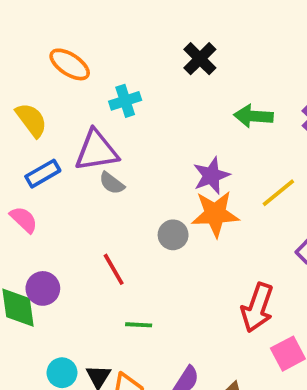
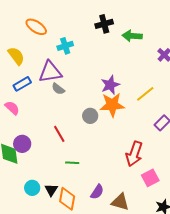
black cross: (200, 59) -> (104, 24), turned 30
green arrow: (253, 116) -> (132, 36), moved

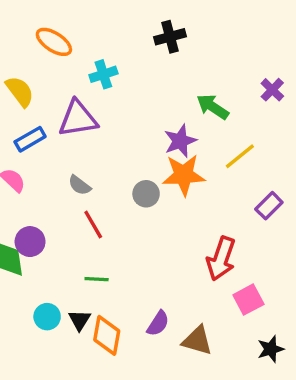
green arrow: (132, 36) -> (213, 107), moved, turned 30
gray semicircle: (58, 89) -> (80, 185), moved
green line: (72, 163) -> (97, 279), moved

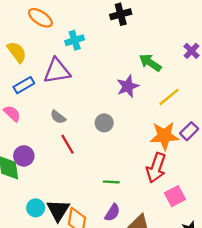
orange star: (184, 175) -> (164, 136), moved
green line: (97, 279) -> (111, 182), moved
black triangle: (80, 320) -> (58, 210), size x1.5

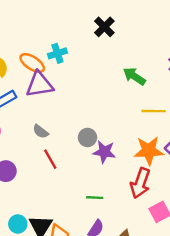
black cross: (121, 14) -> (104, 27), turned -30
orange ellipse: (40, 18) -> (32, 63), moved
purple star: (128, 86) -> (104, 152), moved, turned 30
yellow line: (169, 97) -> (154, 111), turned 40

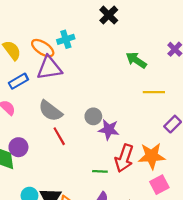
gray semicircle: (41, 131) -> (50, 111), size x1.6
orange star: (149, 151) -> (152, 156), moved
red arrow: (140, 183) -> (124, 158), moved

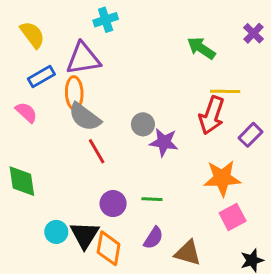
orange ellipse: (43, 48) -> (74, 93), moved, turned 55
purple circle: (18, 147) -> (113, 204), moved
red arrow: (124, 158) -> (212, 115), moved

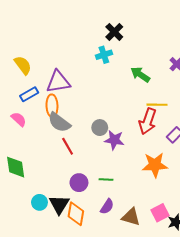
cyan cross: (106, 20) -> (104, 55), moved
pink square: (233, 217) -> (160, 213), moved

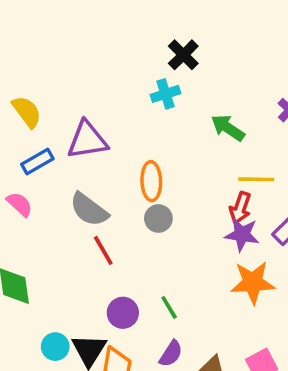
orange ellipse: (52, 106) -> (151, 181), moved
red arrow: (148, 121) -> (240, 208), size x0.7
purple star: (114, 140) -> (242, 234), moved
green line: (106, 179) -> (169, 307), turned 56

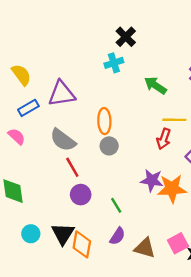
purple star: (242, 234) -> (152, 180), moved
purple circle: (123, 313) -> (81, 195), moved
cyan circle: (55, 347) -> (31, 234), moved

